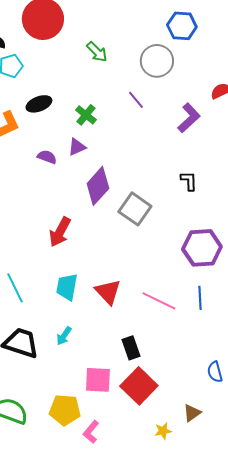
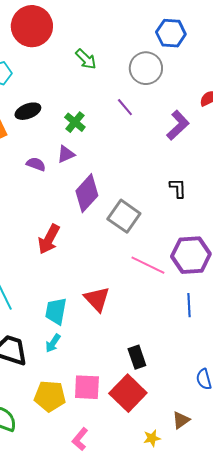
cyan trapezoid: (67, 287) -> (56, 311), moved
pink line: (159, 301) -> (148, 265), moved
black rectangle: (131, 348) -> (137, 357), moved
yellow pentagon: (65, 410) -> (50, 396), moved

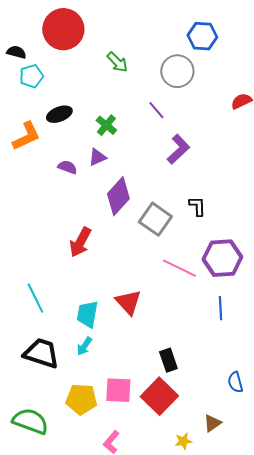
purple L-shape: (178, 125) -> (178, 149), moved
black L-shape: (178, 188) -> (197, 206), moved

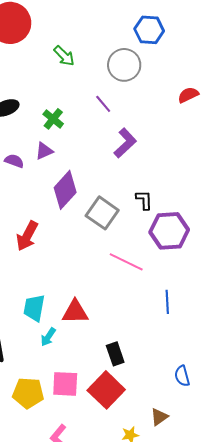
purple hexagon: (222, 258) -> (169, 231), moved
red triangle: (128, 302) -> (75, 312), moved, turned -48
cyan arrow: (84, 346) -> (48, 337), moved

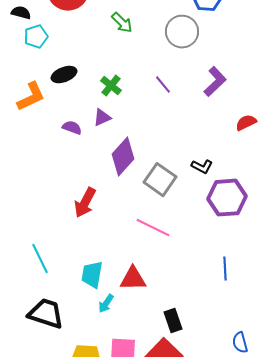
red semicircle: (188, 95) -> (246, 123), moved
purple line: (103, 104) -> (163, 85), moved
purple L-shape: (125, 143) -> (215, 82), moved
black L-shape: (144, 200) -> (202, 167), turned 120
pink line: (126, 262) -> (153, 228), moved

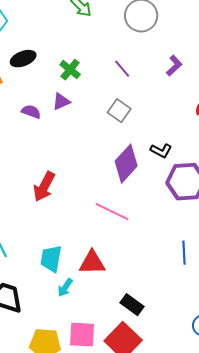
purple L-shape: (215, 82) -> (174, 66), size x0.7
purple diamond: (123, 157) -> (126, 164), moved
gray square: (160, 180) -> (119, 111), moved, size x0.7
black rectangle: (173, 321) -> (132, 305), turned -35

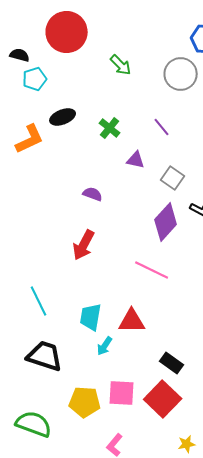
purple triangle: (61, 102) -> (136, 160), moved, turned 36
gray square: (119, 111) -> (173, 178), moved
purple semicircle: (31, 112) -> (93, 194), moved

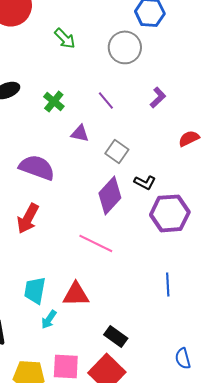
purple semicircle: (93, 194) -> (37, 167), size x1.8

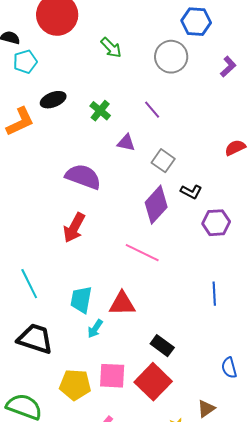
purple L-shape: (158, 97) -> (228, 67), moved
purple hexagon: (170, 213) -> (216, 223), size x0.7

